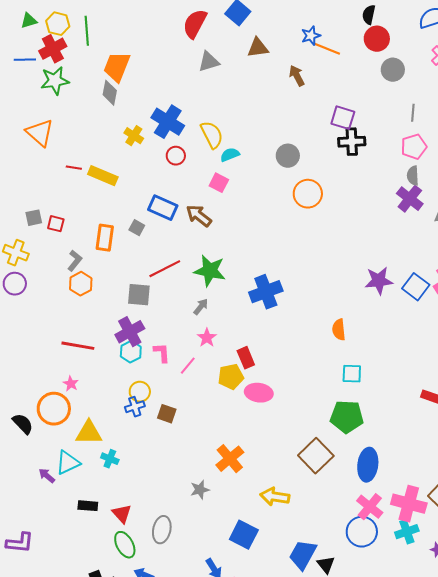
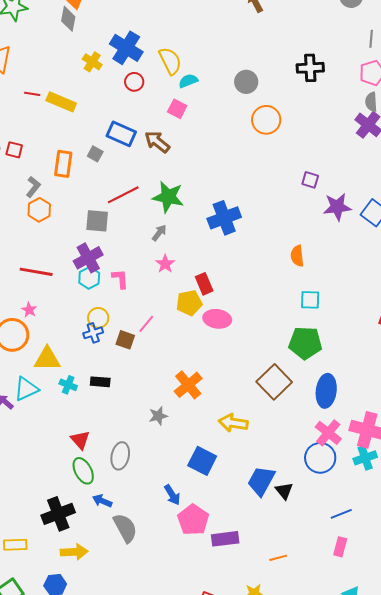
purple square: (343, 118) -> (310, 180), moved, size x0.7
pink line: (188, 366) -> (146, 324), moved
black rectangle: (88, 506) -> (100, 382), moved

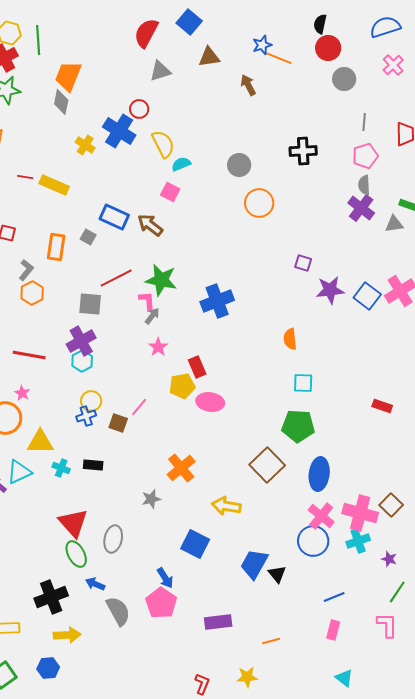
red circle: (134, 82) -> (139, 109), moved
pink L-shape: (120, 279) -> (147, 301), moved
red triangle: (80, 440) -> (73, 523), size x1.5
pink pentagon: (193, 520) -> (161, 603), moved

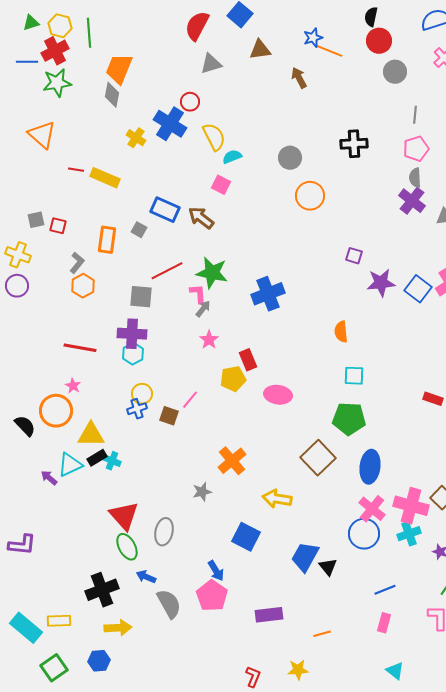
purple cross: (81, 341) -> (132, 334), turned 32
pink ellipse: (210, 402) -> (278, 395), moved
black rectangle: (93, 465) -> (97, 458), moved, turned -36

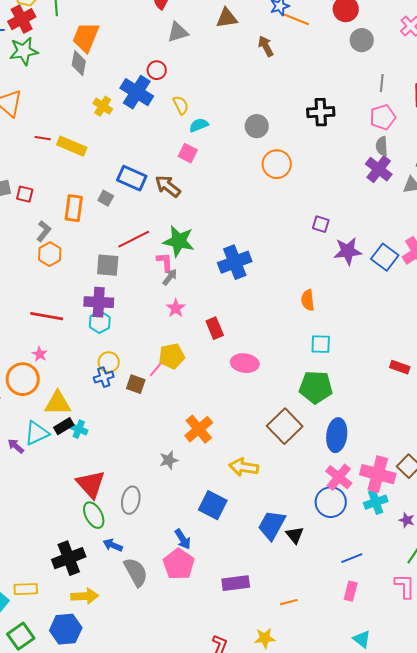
yellow semicircle: (214, 137) -> (181, 105), size x0.7
yellow pentagon: (233, 379) -> (172, 356), moved
blue hexagon: (99, 661) -> (66, 629), size x1.4

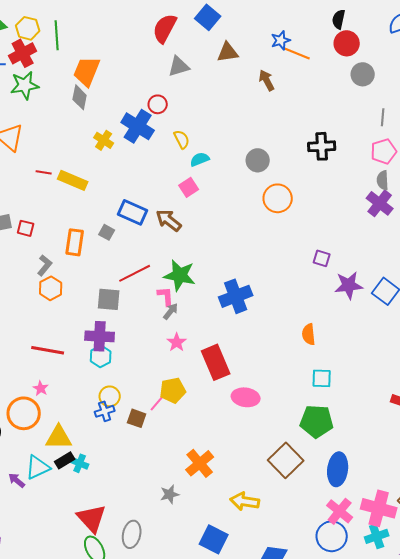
pink square: (188, 153) -> (189, 187), turned 30
red rectangle: (215, 328) -> (216, 362), size x1.6

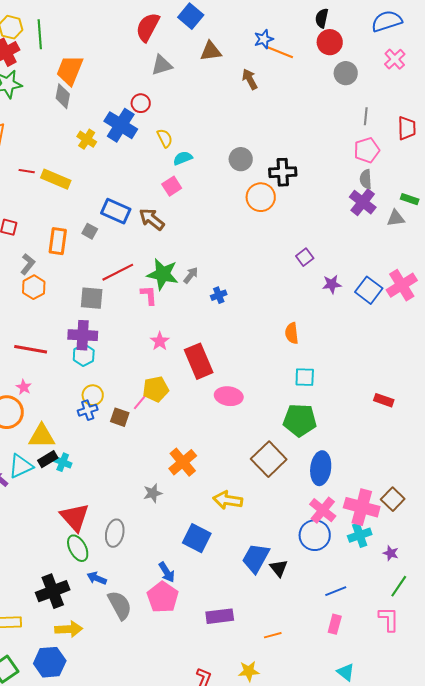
black cross: (322, 146) -> (283, 172), moved
purple square: (322, 258) -> (305, 257), turned 36
purple star: (349, 285) -> (332, 284), size x0.7
blue cross: (236, 296) -> (219, 295), size x0.5
gray arrow: (171, 311) -> (191, 275), moved

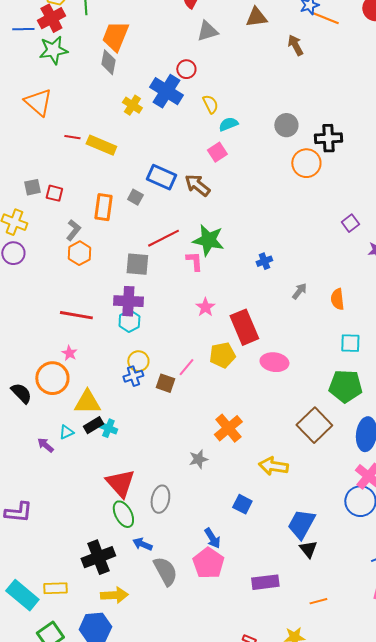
gray arrow: (191, 275) -> (299, 291), moved
yellow pentagon: (156, 389) -> (222, 355), moved
cyan triangle: (21, 466) -> (66, 432), size x0.6
blue square: (197, 538) -> (242, 504), size x0.7
black triangle: (279, 568) -> (308, 549), moved

